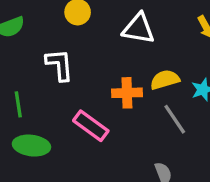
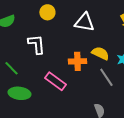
yellow semicircle: (165, 80) -> (100, 53), turned 42
green line: (18, 104) -> (11, 68), turned -35

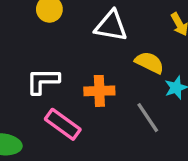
white L-shape: (36, 44) -> (43, 81), moved, turned -85
yellow semicircle: (100, 53) -> (149, 63), moved

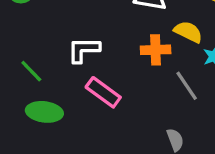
orange cross: (99, 91) -> (156, 50), moved

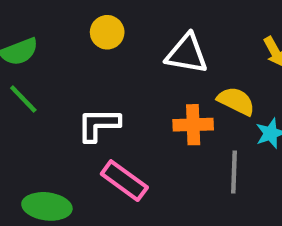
green line: (31, 71) -> (23, 99), moved
gray line: (187, 86) -> (234, 172), turned 36

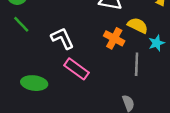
white L-shape: (99, 125) -> (62, 38), turned 65
orange cross: (193, 125) -> (114, 38), turned 30

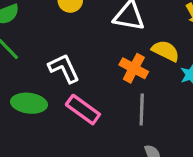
gray line: (137, 64) -> (142, 110), moved
green ellipse: (34, 83) -> (29, 103), moved

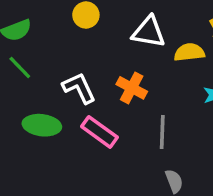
yellow semicircle: (166, 51) -> (189, 52), moved, turned -32
orange cross: (134, 68) -> (132, 88), moved

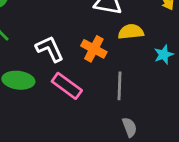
yellow semicircle: (189, 52) -> (131, 32), moved

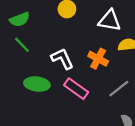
gray line: (119, 86) -> (119, 89), turned 50

